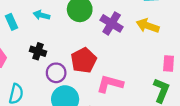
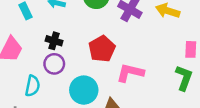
purple circle: (56, 73) -> (54, 64), moved

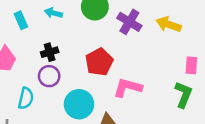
black cross: (54, 41) -> (50, 52), turned -35

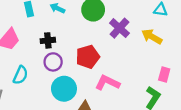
purple circle: (49, 76) -> (53, 62), moved

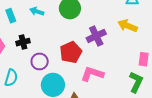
purple cross: (119, 28) -> (96, 36), moved, turned 30
black cross: (48, 40) -> (23, 42), moved

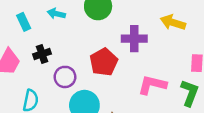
purple cross: (96, 36) -> (134, 39), turned 30
pink L-shape: (92, 74) -> (152, 85), moved

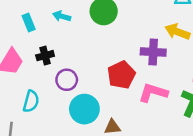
purple cross: (134, 39) -> (153, 52), moved
red pentagon: (104, 62) -> (121, 75), moved

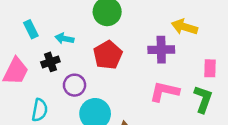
cyan arrow: (62, 16) -> (64, 39), moved
red pentagon: (121, 75) -> (108, 55), moved

